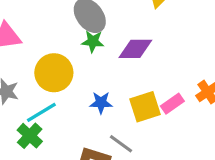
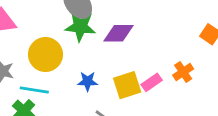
green star: (93, 41) -> (80, 26), size x1.5
cyan line: (41, 112) -> (34, 90), turned 40

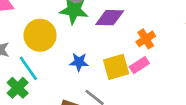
orange cross: (183, 72) -> (146, 39), moved
cyan line: (34, 90) -> (28, 68), turned 44

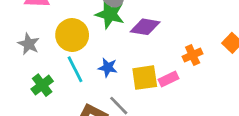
orange cross: (146, 39) -> (193, 55), moved
cyan line: (28, 68) -> (75, 69), moved

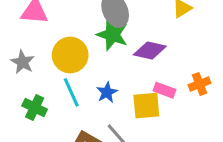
blue star: (108, 68) -> (107, 92), turned 30
pink rectangle: (169, 79) -> (164, 90), moved, turned 42
green cross: (42, 85) -> (35, 107), turned -30

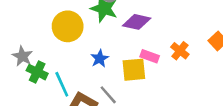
gray star: (23, 62) -> (22, 56), moved
orange cross: (200, 84) -> (180, 51), turned -30
cyan line: (71, 92) -> (62, 84), moved

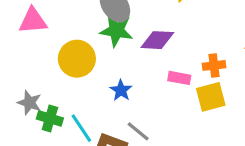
orange cross: (180, 51) -> (214, 65), turned -36
yellow square: (134, 70) -> (211, 97), moved

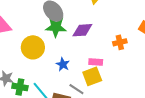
pink rectangle: (179, 78) -> (96, 62), moved
yellow square: (211, 97) -> (92, 76), moved

